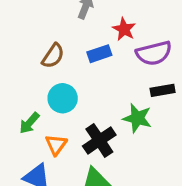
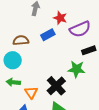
brown semicircle: (53, 56) -> (21, 40), turned -119
cyan circle: (63, 98) -> (13, 60), moved
green arrow: (29, 123) -> (13, 82), turned 64

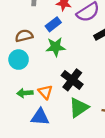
green star: (76, 69) -> (56, 47), moved
green arrow: (13, 82) -> (25, 93), moved

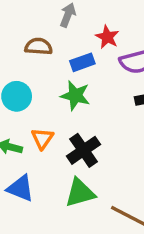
brown semicircle: (24, 36) -> (39, 46), moved
orange triangle: (45, 92) -> (42, 138), moved

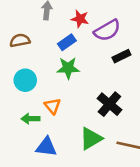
brown semicircle: (39, 46) -> (20, 40), moved
black cross: (84, 150) -> (109, 104), moved

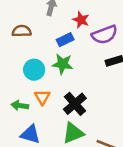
cyan circle: (25, 80) -> (34, 70), moved
black cross: (109, 104) -> (75, 104), moved

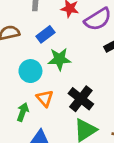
blue rectangle: (65, 40) -> (45, 34), moved
green arrow: (20, 106) -> (23, 112), turned 112

